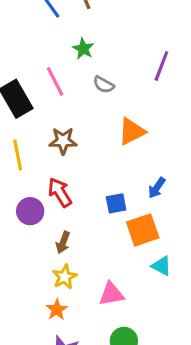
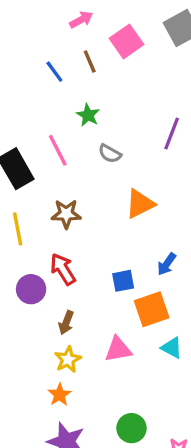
pink triangle: (111, 294) -> (118, 349), moved

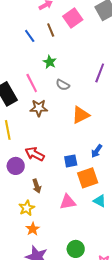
brown star: (66, 214) -> (39, 108), moved
red arrow: (63, 269) -> (35, 154), turned -30
brown arrow: (66, 323) -> (37, 186), turned -40
yellow star: (68, 359) -> (27, 208), moved

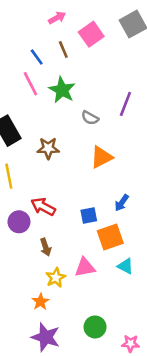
green star: (50, 62) -> (62, 90), size x1.5
pink line: (32, 83) -> (30, 84), moved
gray semicircle: (63, 85) -> (90, 118), moved
yellow star: (27, 208) -> (56, 278), moved

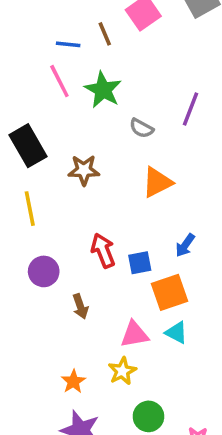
blue line: (37, 57) -> (68, 44), turned -48
red arrow: (43, 207) -> (103, 250), moved, turned 40
cyan triangle: (125, 266) -> (176, 333), moved
yellow star: (56, 278) -> (122, 371), moved

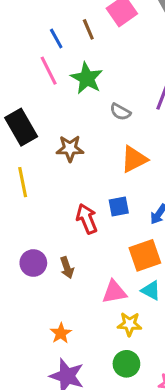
blue line: (68, 44) -> (56, 39), turned 55
blue square: (140, 263) -> (119, 207), moved
purple circle: (44, 271) -> (33, 263), moved
yellow star: (122, 371) -> (130, 324), moved, turned 30

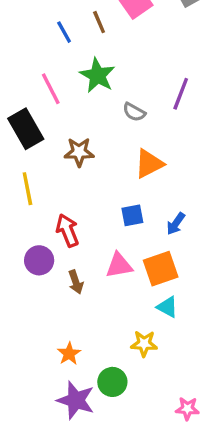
pink line: (49, 71) -> (51, 89), moved
red arrow: (87, 219) -> (67, 230), moved
purple circle: (33, 263) -> (39, 260), moved
pink triangle: (114, 292) -> (119, 265), moved
green circle: (126, 364) -> (112, 382), moved

